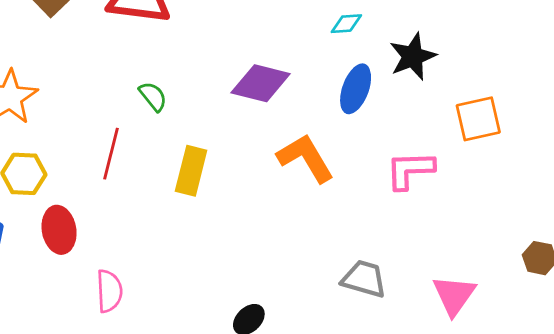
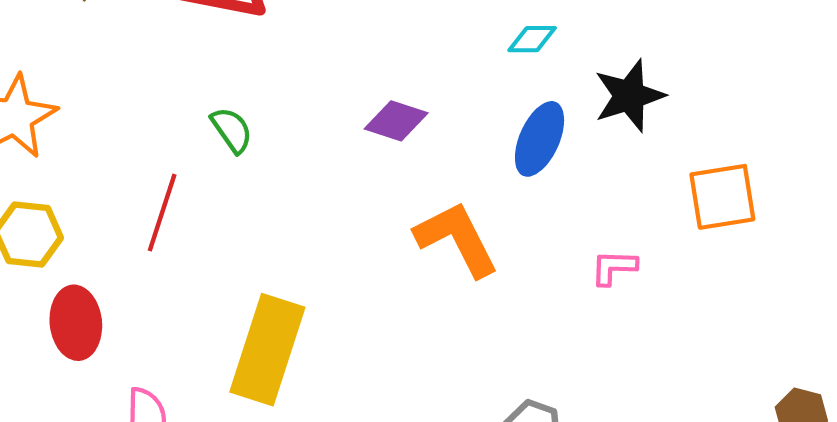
purple diamond: (261, 83) -> (396, 121), size x0.7
pink L-shape: (410, 170) -> (614, 267), size x0.6
yellow rectangle: (191, 171) -> (267, 350), moved, size x1.4

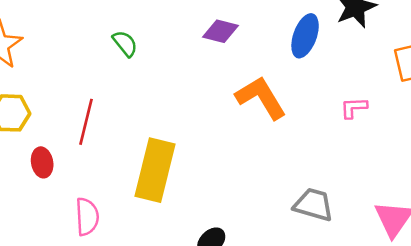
red line: (162, 213) -> (86, 122), moved
red ellipse: (76, 323) -> (42, 162), size x0.7

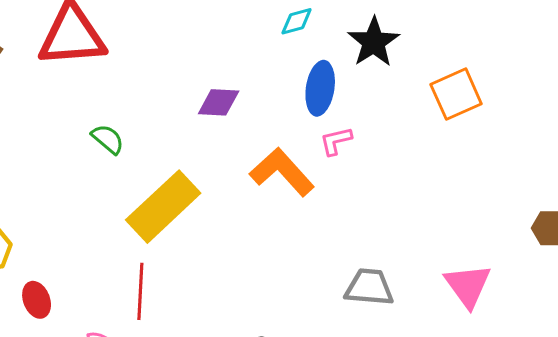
pink L-shape: (354, 108) -> (336, 141), moved
red line: (86, 122) -> (140, 291), moved
yellow rectangle: (155, 170) -> (163, 207), moved, turned 44

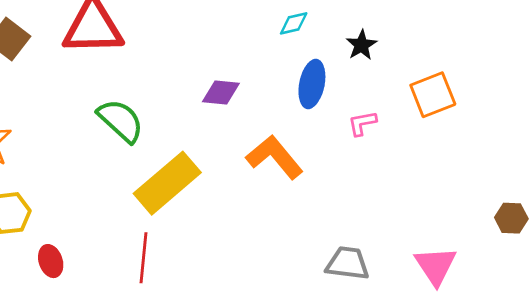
black star: (374, 42) -> (361, 45), size x0.7
green semicircle: (108, 139) -> (121, 121), size x1.6
pink L-shape: (336, 141) -> (362, 123), moved

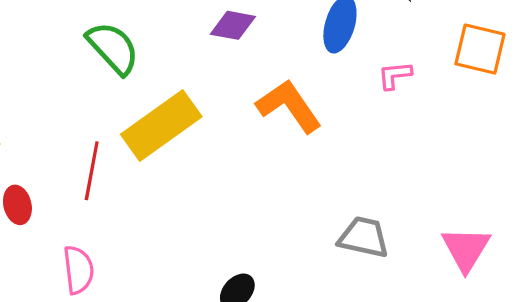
orange square: (433, 95) -> (480, 49), turned 30
red line: (143, 258) -> (92, 171), moved

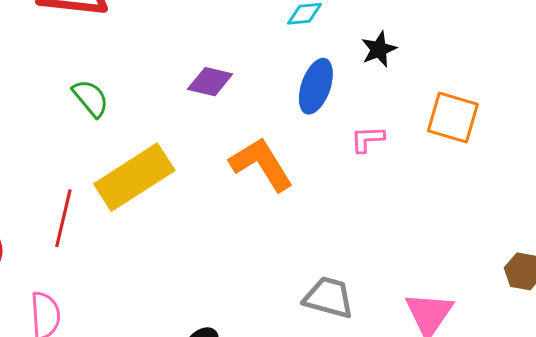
green semicircle: (113, 48) -> (91, 98), size x0.7

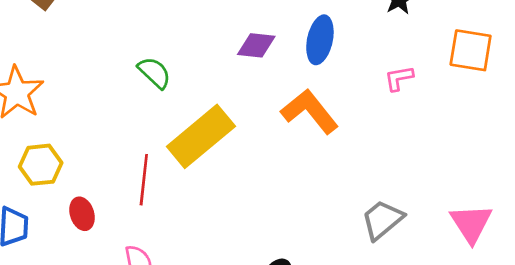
blue ellipse: (316, 86) -> (320, 40), moved
gray trapezoid: (329, 298) -> (382, 220), turned -48

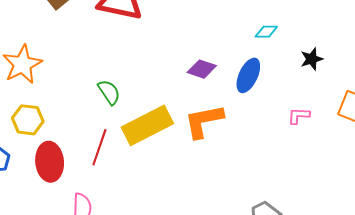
green semicircle: (154, 73) -> (109, 92), moved
orange L-shape: (310, 111) -> (204, 121), moved, turned -75
red ellipse: (82, 214) -> (50, 162), size x1.6

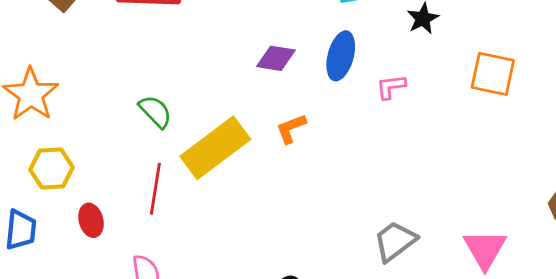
pink L-shape: (299, 116) -> (391, 87), moved
orange L-shape: (204, 121) -> (291, 128), size x0.6
red ellipse: (50, 162) -> (91, 220), size x0.6

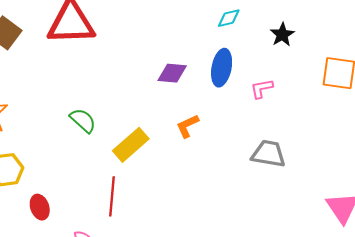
yellow rectangle: (215, 148) -> (131, 145), size x0.7
red line: (155, 189) -> (112, 196), moved
gray trapezoid: (395, 241) -> (269, 154), moved, turned 51

